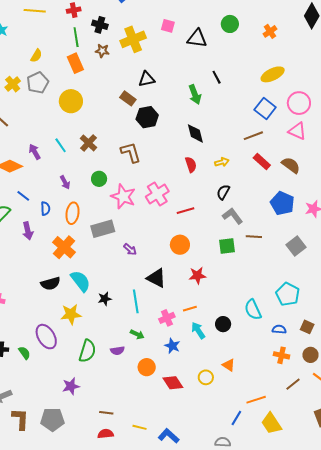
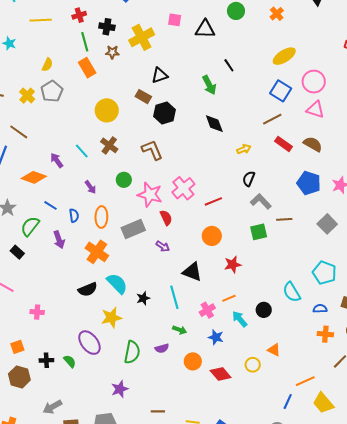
yellow circle: (71, 101) -> (107, 110), moved
red semicircle: (191, 165) -> (166, 218), moved

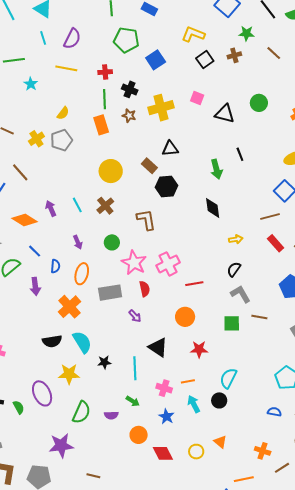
cyan semicircle: (292, 292) -> (228, 378), moved, turned 45
pink cross: (207, 310) -> (164, 388), turned 35
orange cross: (325, 334) -> (263, 451), moved
purple star: (120, 389) -> (61, 446), size x1.4

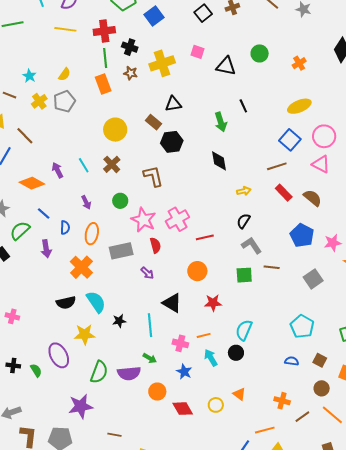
red cross: (105, 72) -> (104, 31), size x1.5
cyan star: (31, 84) -> (29, 76), moved
purple semicircle: (111, 415) -> (129, 373), size x1.6

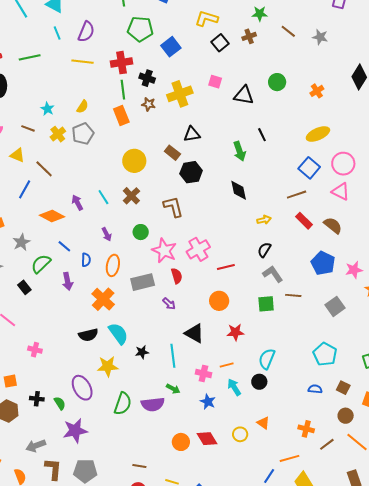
orange circle: (157, 392) -> (181, 442), moved
purple star: (81, 406) -> (75, 431), moved

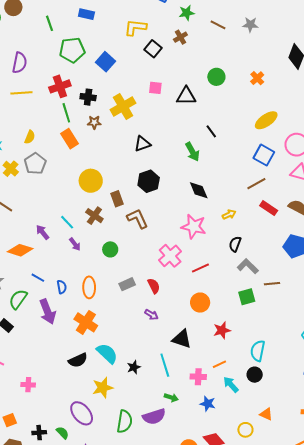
brown rectangle: (172, 153) -> (117, 199), moved, turned 42
purple arrow: (107, 234) -> (75, 244), moved
pink star: (164, 251) -> (194, 227), moved
purple arrow: (68, 281) -> (48, 312), size x1.4
gray rectangle: (143, 282) -> (127, 284), moved, size x0.7

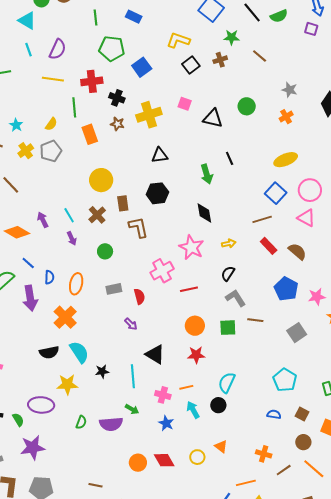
gray star: (250, 25) -> (290, 90), moved
green line: (66, 113) -> (74, 107), moved
orange circle: (200, 303) -> (195, 326), moved
purple ellipse: (82, 413) -> (41, 405), turned -60
green semicircle: (124, 421) -> (81, 422), size x0.6

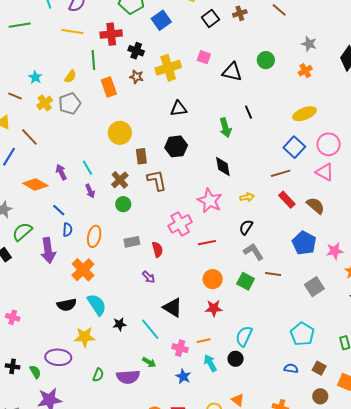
brown cross: (97, 215) -> (120, 180), moved
blue line: (28, 263) -> (59, 210), moved
green square: (228, 328) -> (246, 281), turned 30
cyan line: (133, 376) -> (150, 329), turned -35

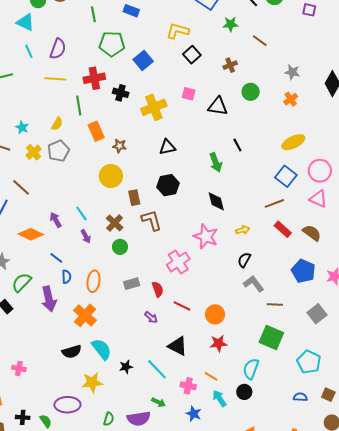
brown cross: (240, 13) -> (230, 65), moved
brown star: (137, 77) -> (119, 146), moved
red line: (207, 243) -> (182, 306), moved, turned 42
green square: (246, 281) -> (271, 337), moved, size x1.4
orange line: (204, 341) -> (211, 376), turned 48

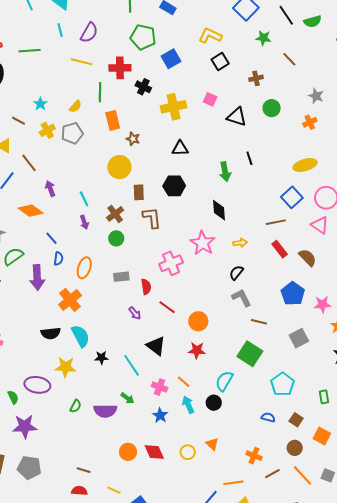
purple arrow: (56, 220) -> (50, 188), moved

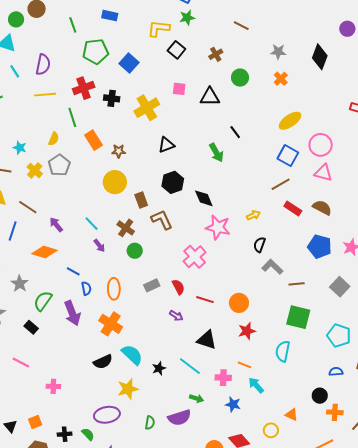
green star: (263, 38) -> (187, 18), moved
black diamond: (219, 210) -> (204, 198), moved
black circle: (214, 403) -> (320, 396), moved

